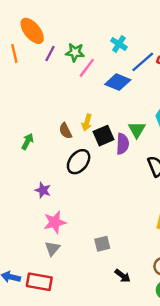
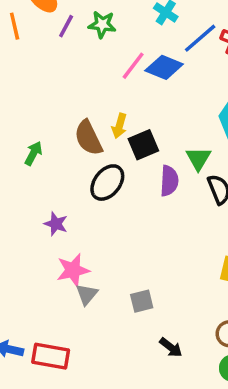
pink line: (87, 68) -> (133, 66), moved
green triangle: (137, 130) -> (198, 158), moved
brown semicircle: (65, 131) -> (88, 138), size x1.5
purple semicircle: (123, 144) -> (169, 181), moved
gray triangle: (52, 248) -> (87, 294), moved

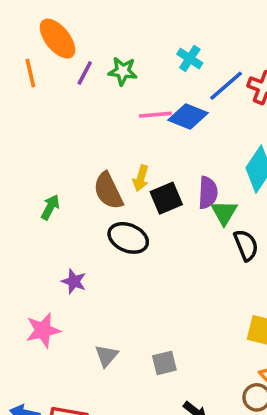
pink line: (133, 66) -> (155, 115), turned 48
purple semicircle: (169, 181) -> (208, 193), moved
black ellipse: (107, 183) -> (128, 238), turned 75
pink star: (73, 270) -> (43, 330), moved

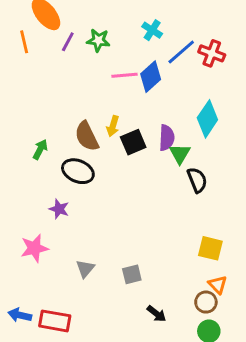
blue diamond: (188, 117) -> (151, 77), turned -64
black ellipse: (128, 238) -> (78, 171), moved

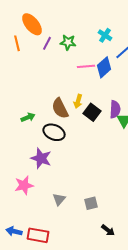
black square: (133, 142) -> (92, 112), turned -30
green arrow: (40, 149) -> (28, 117), turned 40
purple star: (59, 209) -> (41, 158), size x1.5

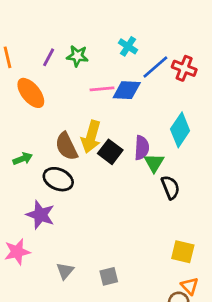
orange ellipse: (32, 24) -> (31, 93), moved
blue diamond: (104, 67) -> (127, 90), turned 45
yellow arrow: (78, 101) -> (91, 137), size x1.6

